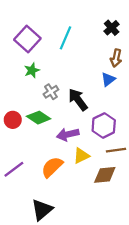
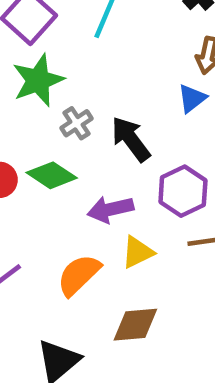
green star: (32, 70) -> (38, 80), size x1.6
brown diamond: (105, 175) -> (135, 325), moved

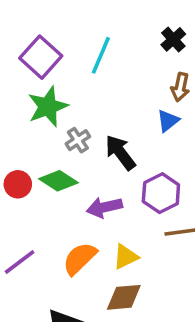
yellow triangle: (138, 252) -> (126, 257), moved

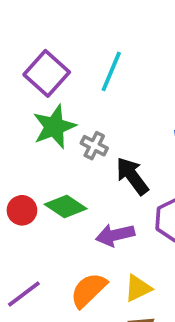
gray cross: (78, 140) -> (94, 146), moved, turned -30

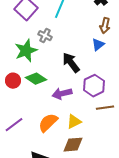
green star: (54, 127) -> (26, 51), moved
gray cross: (94, 146) -> (45, 36), moved

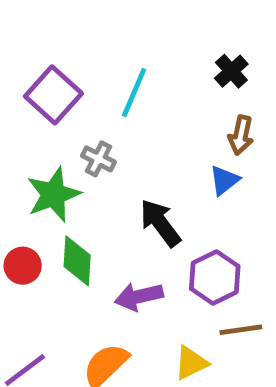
green diamond: (36, 79) -> (77, 261), turned 60
yellow triangle: (74, 122) -> (191, 363), moved

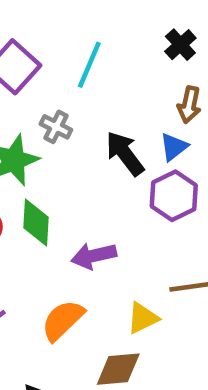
black arrow: (160, 223) -> (125, 154), moved
purple hexagon: (215, 278) -> (174, 196), moved

